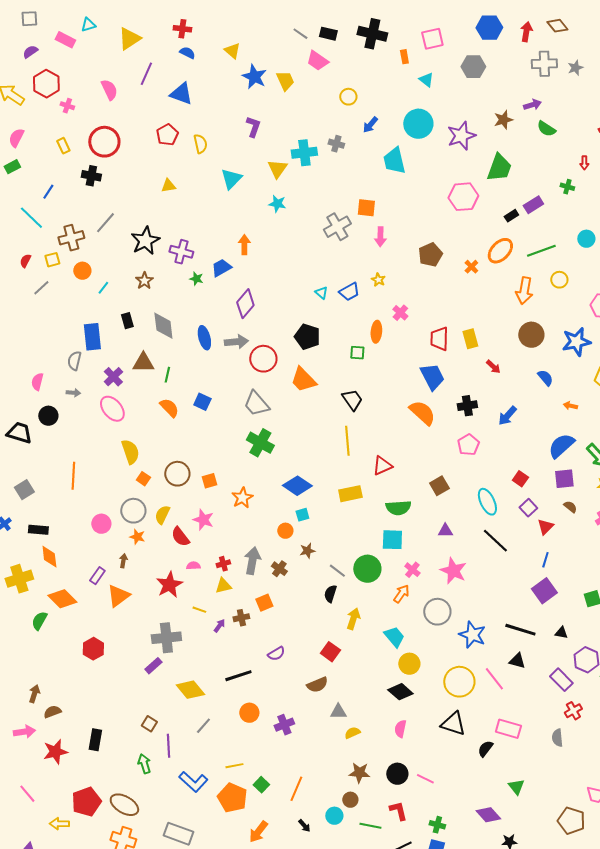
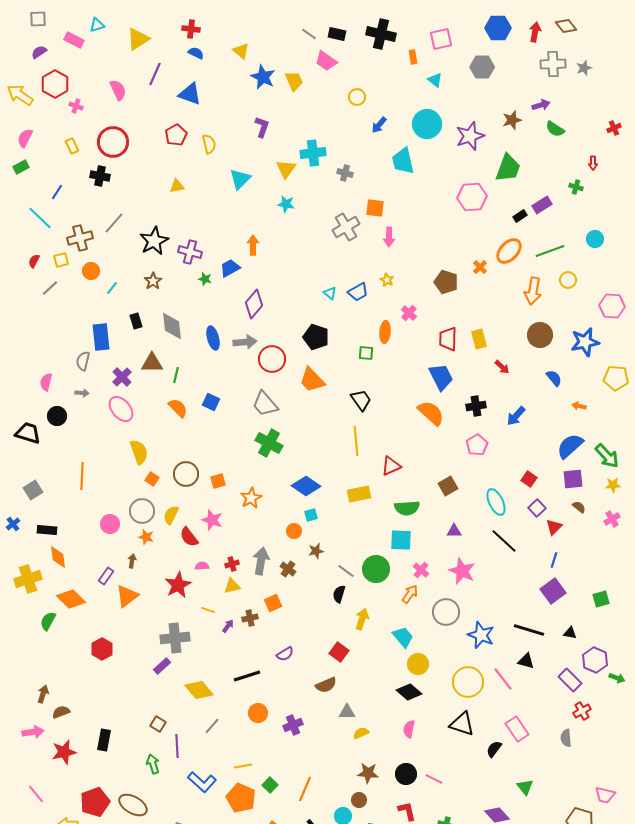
gray cross: (336, 144) -> (345, 173), moved
brown pentagon: (430, 255) -> (446, 282), moved, turned -30
pink rectangle: (508, 729) -> (517, 729), turned 40

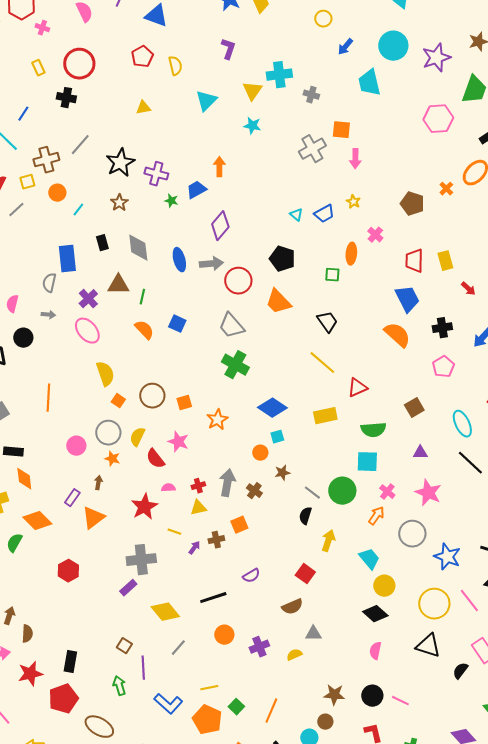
yellow line: (356, 441) -> (322, 363), turned -44
brown semicircle: (61, 712) -> (27, 634), turned 114
yellow semicircle: (361, 733) -> (294, 655), moved
red pentagon: (95, 802) -> (63, 699), moved

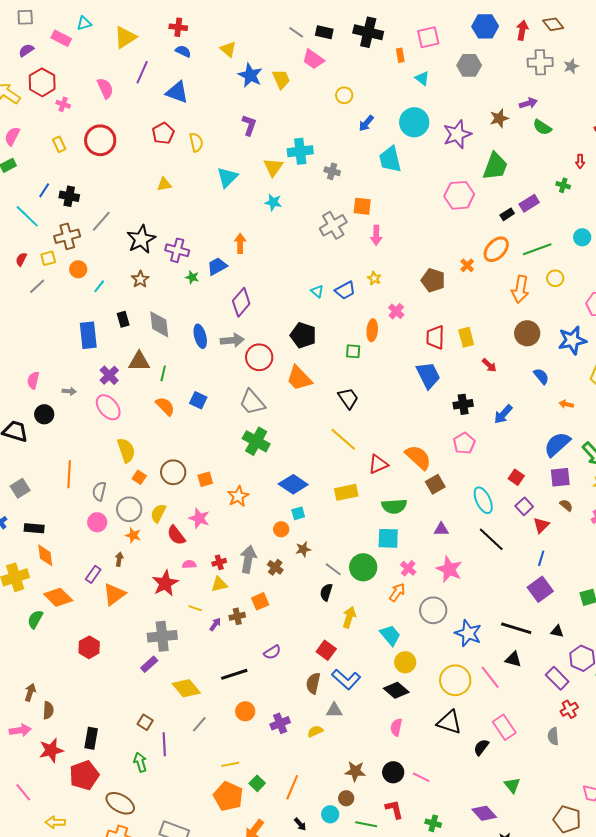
black cross: (66, 98) -> (69, 196), moved
gray semicircle: (49, 283) -> (99, 491), moved
orange semicircle: (397, 335) -> (418, 457), moved
brown semicircle: (292, 607) -> (313, 683), turned 125
blue L-shape: (168, 704) -> (346, 679), moved

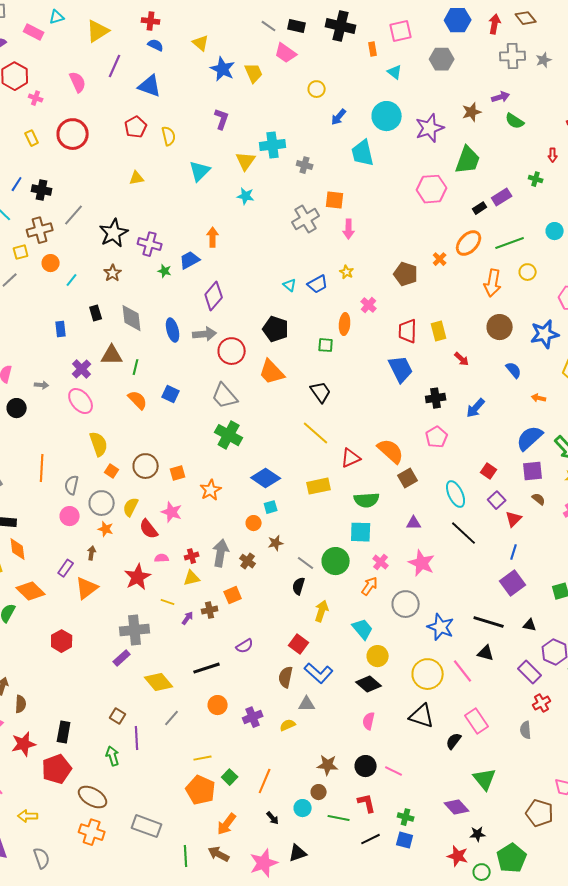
blue rectangle: (88, 335) -> (61, 329), size x0.6
green triangle: (512, 785) -> (485, 779), size x1.4

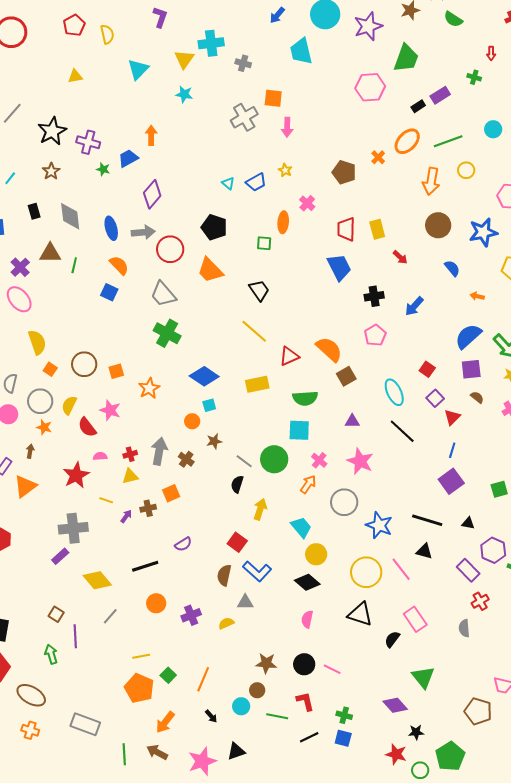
orange semicircle: (138, 400) -> (119, 265), moved
orange cross: (92, 832) -> (30, 730), size x0.7

